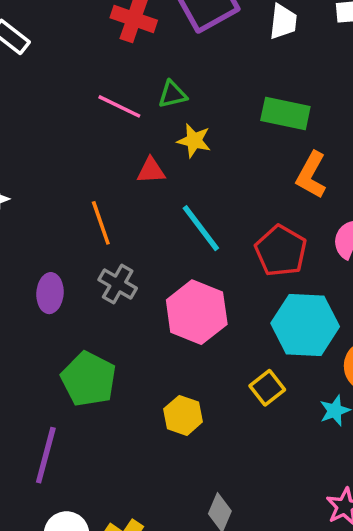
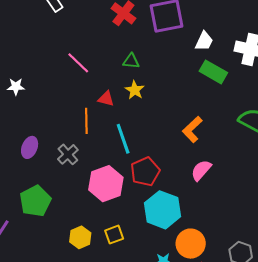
pink line: (119, 106) -> (78, 63), moved
green rectangle: (285, 114) -> (213, 72), moved
orange line: (101, 223) -> (86, 121), moved
red pentagon: (281, 251) -> (145, 172), moved
yellow square: (267, 388) -> (114, 235), moved

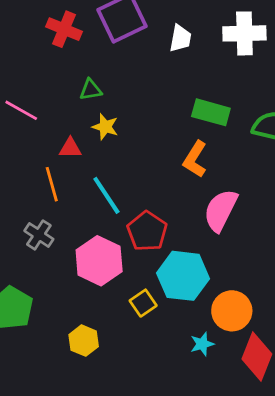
green rectangle: (213, 72) -> (211, 112), moved
pink semicircle: (201, 170) -> (221, 210), size x1.4
yellow square: (114, 235) -> (143, 303), moved

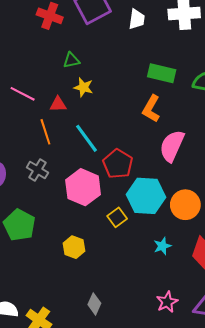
pink line: (21, 110) -> (23, 94), moved
orange circle: (232, 311) -> (185, 205), moved

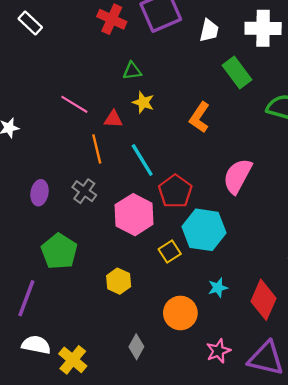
green rectangle: (162, 73) -> (237, 72), moved, turned 36
orange L-shape: (151, 109) -> (199, 117), moved
orange circle: (185, 205) -> (180, 313), moved

